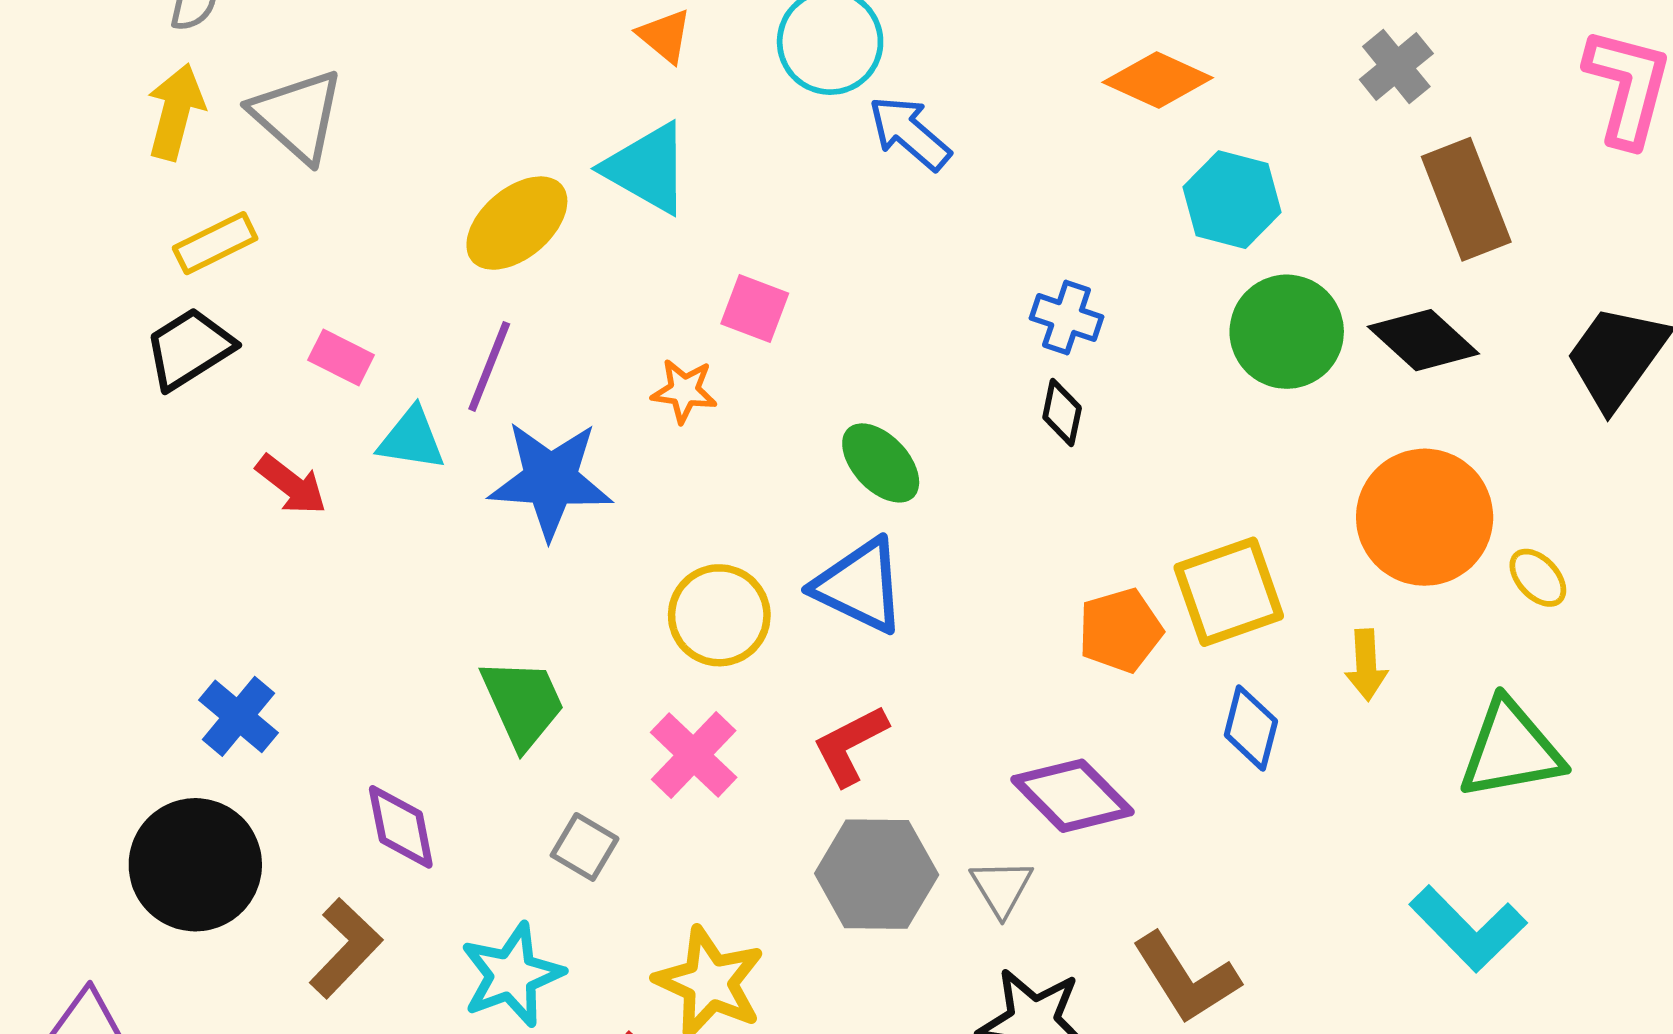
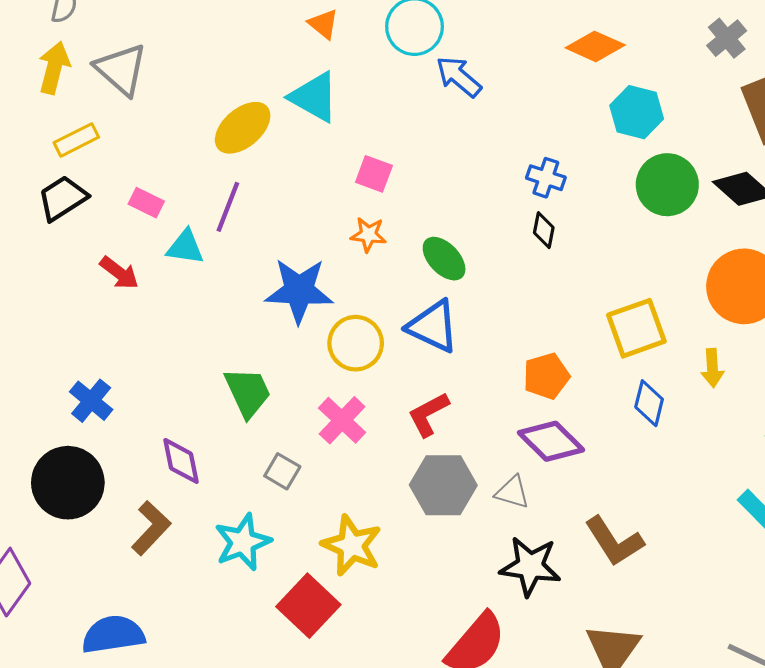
orange star: (684, 391) -> (368, 235), moved
blue star: (550, 480) -> (299, 291), moved
orange pentagon: (1120, 630) -> (546, 376), moved
gray triangle: (1002, 888) -> (512, 492), turned -42

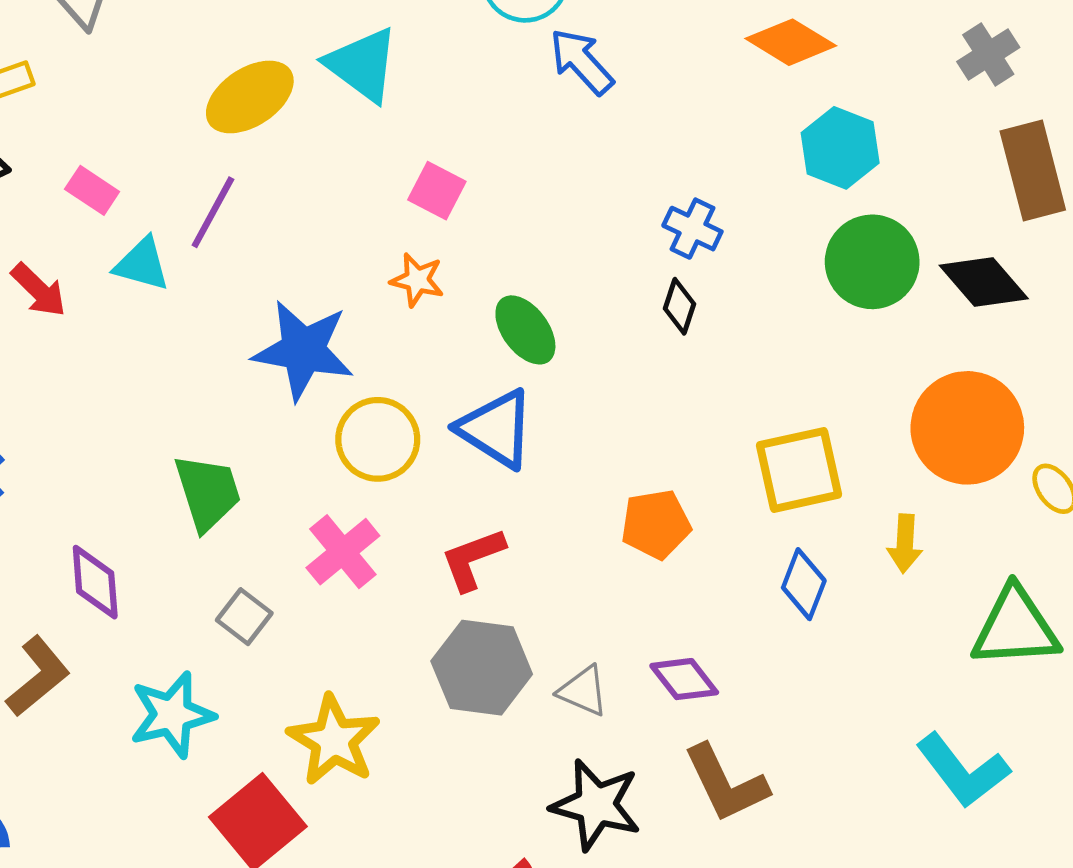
purple diamond: (551, 441) -> (684, 679), moved, size x0.7

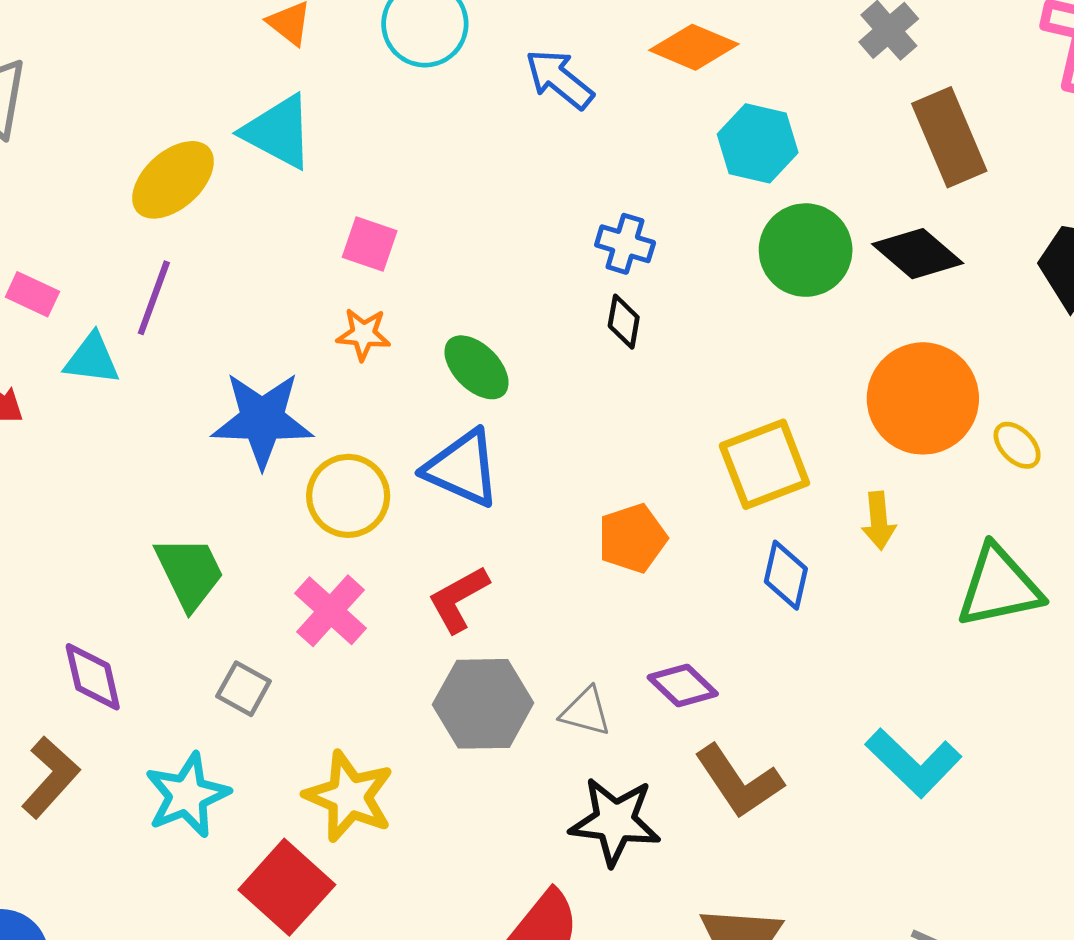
blue arrow: (582, 61) -> (559, 79), moved
cyan L-shape: (963, 770) -> (913, 763), moved

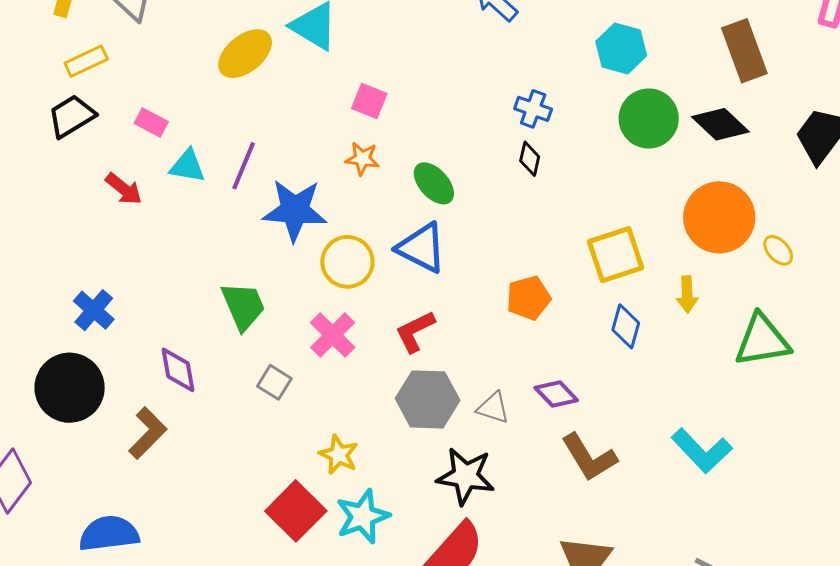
purple line: (154, 298) -> (244, 166), moved
cyan star: (187, 795) -> (363, 516), moved
yellow star: (349, 796) -> (339, 455), size x0.7
black star: (615, 821) -> (466, 476), moved

